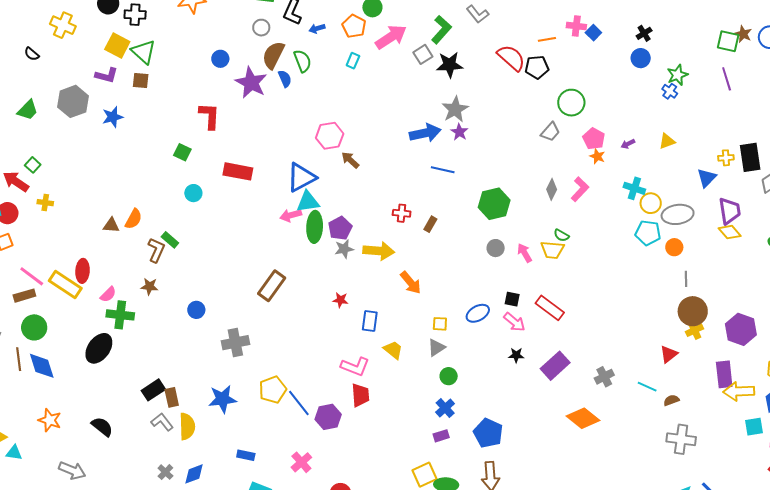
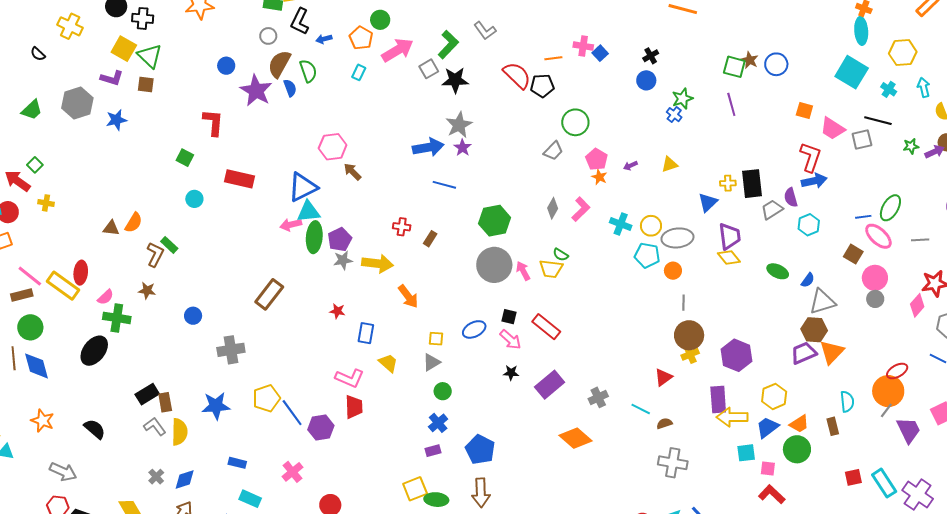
cyan cross: (634, 188) -> (621, 224), moved
gray circle: (496, 248) -> (494, 265), size x2.0

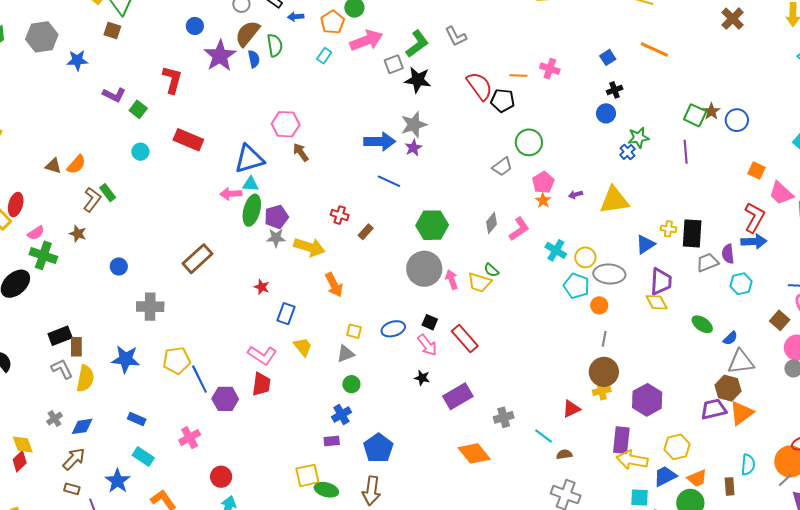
blue square: (600, 53) -> (608, 57), moved
purple L-shape: (112, 78) -> (114, 95), moved
yellow triangle: (669, 164) -> (614, 200), size x1.8
cyan triangle: (308, 212) -> (251, 184), size x0.7

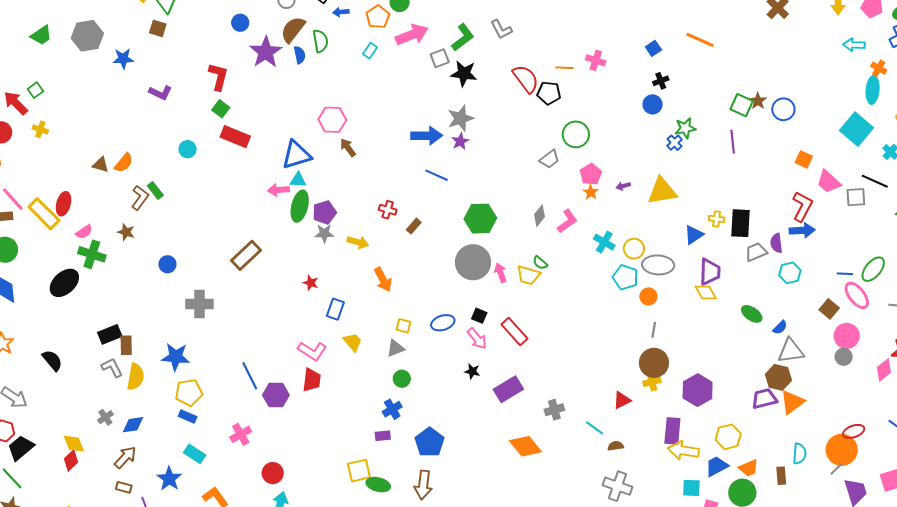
green square: (138, 109) -> (221, 109), moved
yellow arrow: (309, 247) -> (358, 242), size x0.7
yellow pentagon: (177, 361) -> (189, 393), moved

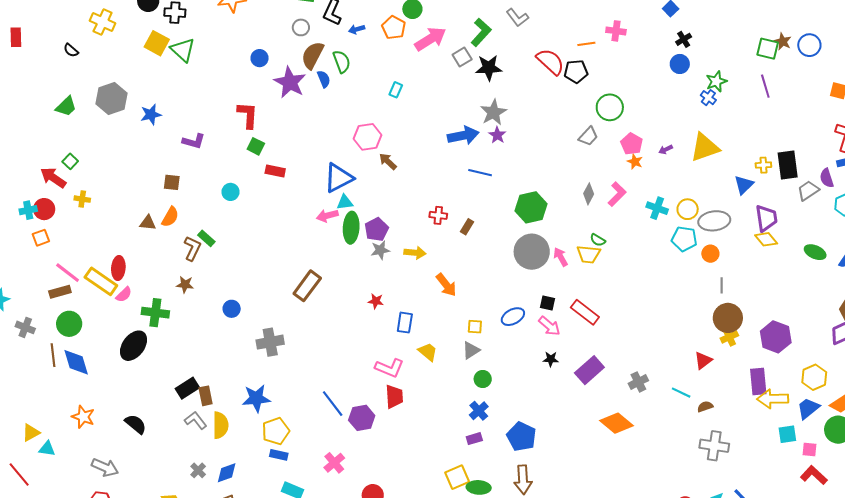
brown square: (158, 28) -> (172, 182), moved
cyan rectangle: (370, 51) -> (396, 90), moved
red rectangle: (235, 137) -> (275, 171), size x0.7
pink semicircle: (84, 232) -> (124, 295), moved

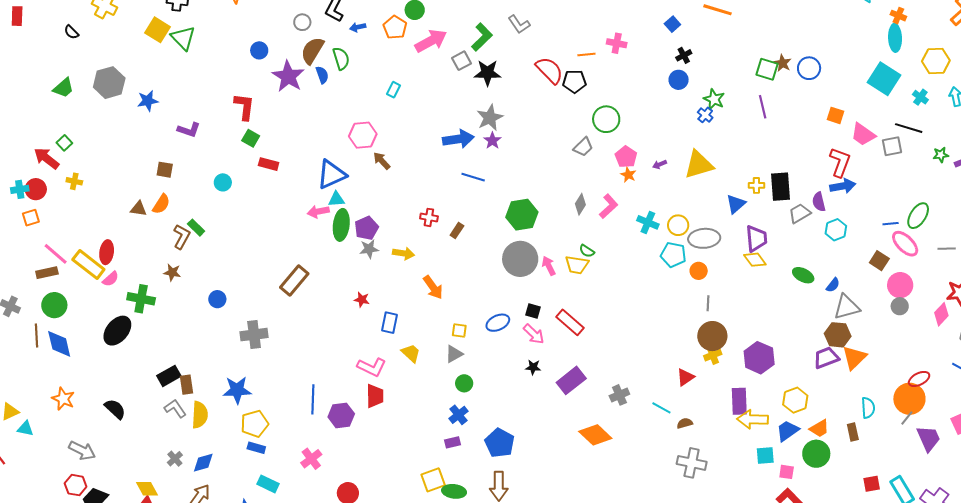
green star: (716, 81) -> (714, 99), turned -30
blue line: (333, 404) -> (313, 399), turned 36

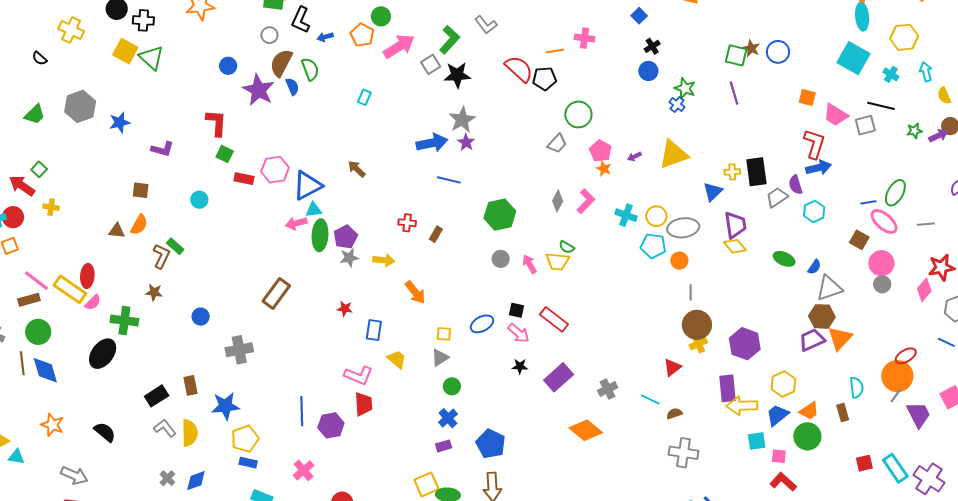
pink hexagon: (363, 135) -> (275, 170), moved
gray circle: (520, 259) -> (501, 259), size x0.5
brown rectangle: (187, 385) -> (191, 385), moved

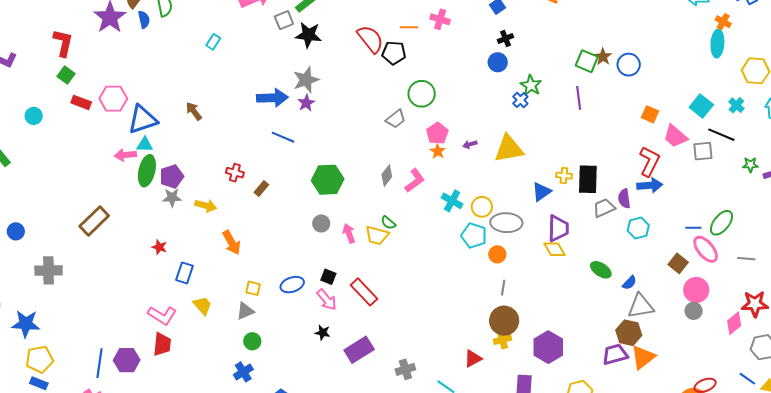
cyan square: (853, 58) -> (701, 106), moved, size x0.7
blue line: (302, 411) -> (99, 363), moved

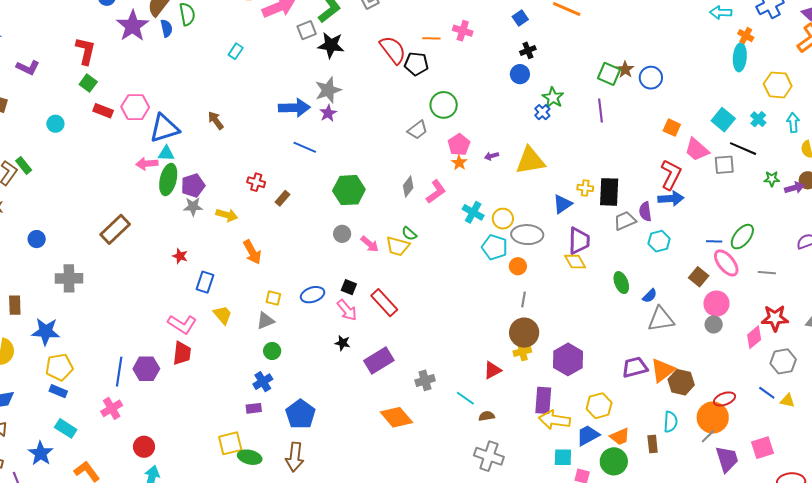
pink arrow: (349, 233) -> (370, 244), turned 150
green ellipse: (601, 270) -> (621, 283), turned 35
brown hexagon: (629, 333) -> (681, 382), moved

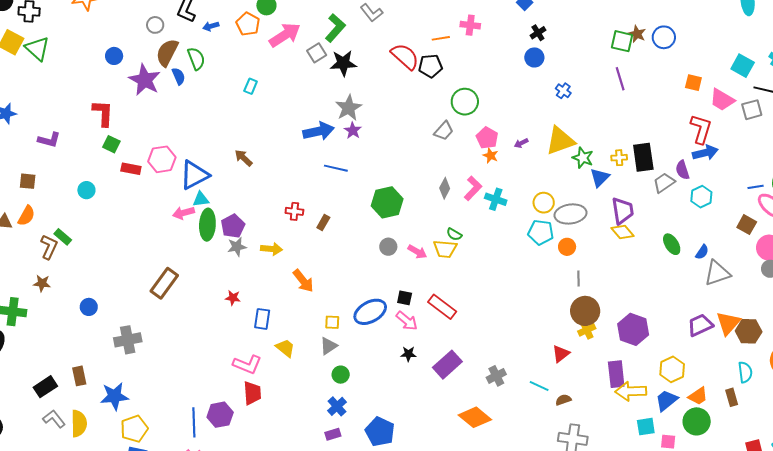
green star: (553, 98) -> (583, 158), moved
cyan cross: (473, 212) -> (496, 199), moved
blue ellipse: (313, 295) -> (370, 312), size x1.4

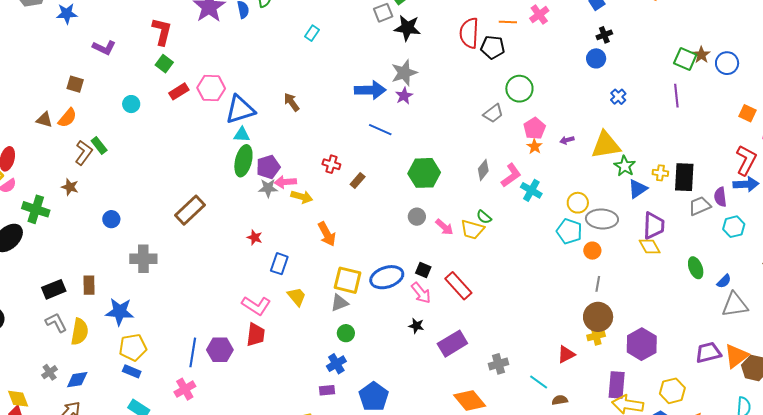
pink cross: (470, 25) -> (539, 15), turned 36
red semicircle: (405, 56) -> (469, 33), turned -140
red rectangle: (131, 169) -> (179, 91), turned -54
pink arrow: (184, 213) -> (285, 182), moved
yellow square: (332, 322) -> (348, 280), size x1.8

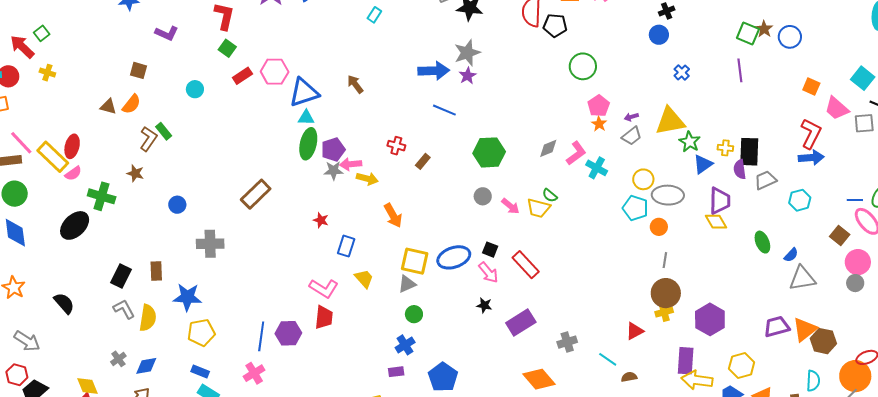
gray trapezoid: (493, 113) -> (632, 136), moved
gray diamond: (483, 170) -> (548, 148), turned 30
purple semicircle: (720, 197) -> (740, 169), moved
black rectangle: (54, 289) -> (121, 276), turned -40
blue rectangle: (132, 371) -> (200, 371), moved

